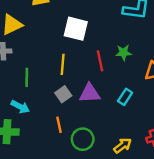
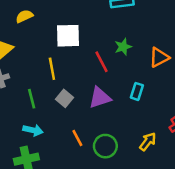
yellow line: (63, 64) -> (52, 69), moved
gray square: (63, 94) -> (64, 98), moved

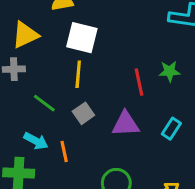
white square: (68, 36) -> (82, 38), moved
green line: (32, 99) -> (44, 103), turned -54
orange line: (77, 138) -> (64, 151), moved

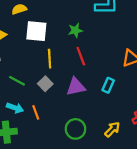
green star: (169, 71) -> (75, 30), moved
yellow line: (78, 74) -> (50, 59), moved

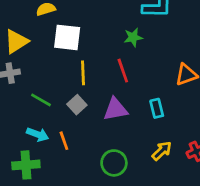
green star: (75, 30) -> (133, 37), moved
cyan rectangle: (108, 85) -> (157, 108), turned -40
yellow arrow: (112, 129) -> (162, 151), moved

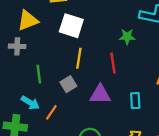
green line: (41, 100) -> (39, 74), turned 42
orange line: (64, 141) -> (51, 112), turned 42

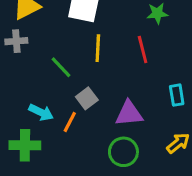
green line: (39, 74) -> (61, 67), moved, turned -30
gray square: (68, 84) -> (87, 98), moved
purple triangle: (100, 94) -> (129, 114), moved

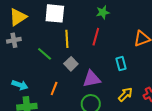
red line: (143, 50) -> (96, 37), turned 36
gray square: (87, 98) -> (71, 64), moved
cyan arrow: (41, 112) -> (20, 85), moved

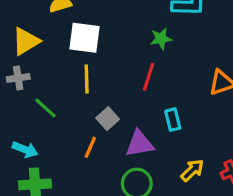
yellow line: (67, 39) -> (87, 79), moved
green line: (45, 54) -> (45, 108), moved
cyan rectangle: (121, 64) -> (173, 120), moved
orange line: (54, 89) -> (90, 147), moved

